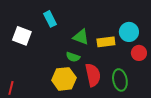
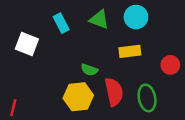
cyan circle: (129, 32) -> (136, 17), moved
green triangle: (81, 37) -> (99, 19), moved

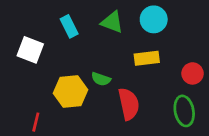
yellow hexagon: (78, 97) -> (70, 92), moved
green ellipse: (147, 98) -> (184, 111), moved
red line: (13, 108) -> (36, 122), moved

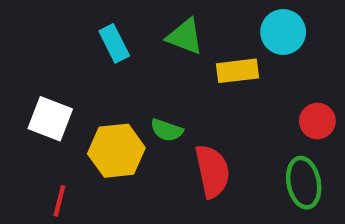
cyan circle: (154, 19) -> (283, 32), moved
white square: (30, 50) -> (50, 119), moved
yellow rectangle: (147, 58) -> (237, 71), moved

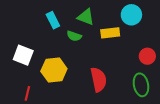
green semicircle: (167, 130) -> (74, 36), moved

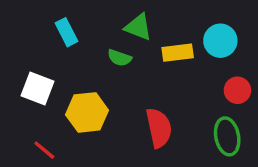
cyan circle: (131, 15) -> (220, 41), moved
cyan rectangle: (53, 20) -> (67, 32), moved
red line: (27, 93) -> (44, 150), turned -64

